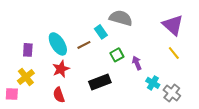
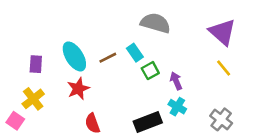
cyan rectangle: (101, 32) -> (135, 53), moved
black rectangle: (100, 82) -> (148, 122), moved
cyan cross: (153, 83) -> (177, 107), moved
pink square: (12, 94) -> (15, 121), turned 32
red semicircle: (59, 95) -> (92, 123), moved

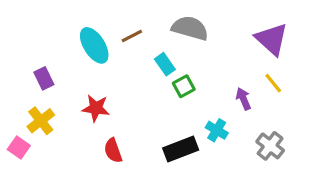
cyan ellipse: (74, 56) -> (94, 45), moved
brown line: (108, 58) -> (132, 36), moved
purple rectangle: (36, 64) -> (44, 78), turned -30
purple arrow: (176, 81) -> (243, 99), moved
red star: (78, 89) -> (96, 108), turned 30

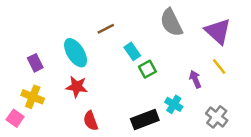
gray semicircle: (190, 28) -> (171, 22), moved, turned -132
cyan ellipse: (94, 45) -> (76, 53), moved
yellow cross: (41, 121) -> (33, 97), turned -30

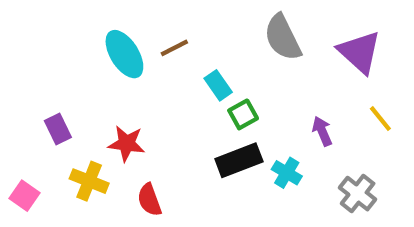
cyan ellipse: (76, 53) -> (124, 54), moved
purple rectangle: (35, 63) -> (58, 129), moved
yellow line: (219, 67) -> (380, 119), moved
yellow cross: (33, 97) -> (89, 181), moved
black rectangle: (145, 119) -> (239, 160), moved

